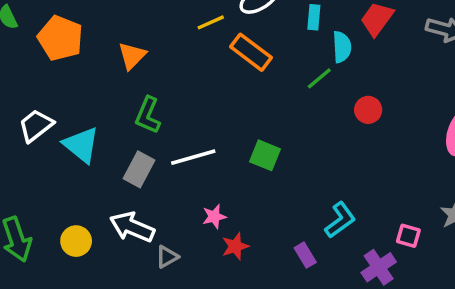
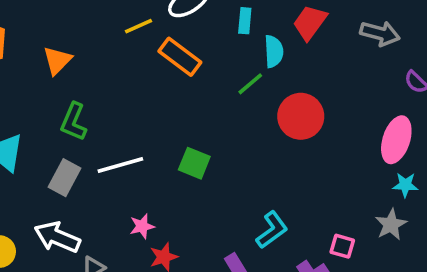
red circle: (368, 110) -> (301, 116), size x1.6

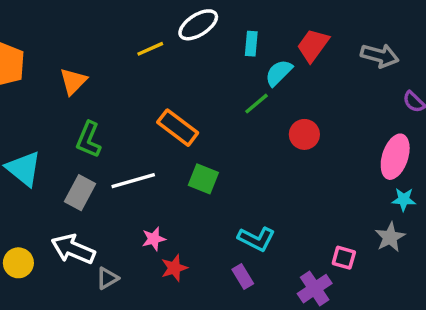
cyan semicircle: (274, 51) -> (279, 73), turned -132
orange rectangle: (180, 57) -> (178, 128), moved
red circle: (301, 116) -> (304, 134), size x0.7
cyan L-shape: (272, 230) -> (256, 239), moved, turned 63

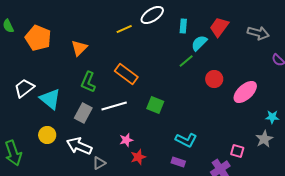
orange rectangle: (178, 128) -> (126, 74), moved
pink ellipse: (395, 157) -> (245, 92), moved, turned 30
yellow circle: (18, 263) -> (47, 135), moved
purple rectangle: (243, 277) -> (178, 162), turned -40

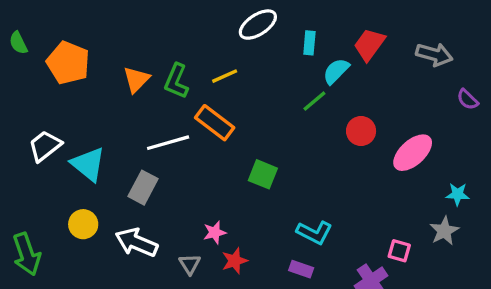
yellow line: (124, 29) -> (225, 76), moved
green L-shape: (88, 82) -> (176, 81), moved
white line: (114, 106) -> (168, 143), moved
gray triangle: (99, 163) -> (190, 264), moved, turned -32

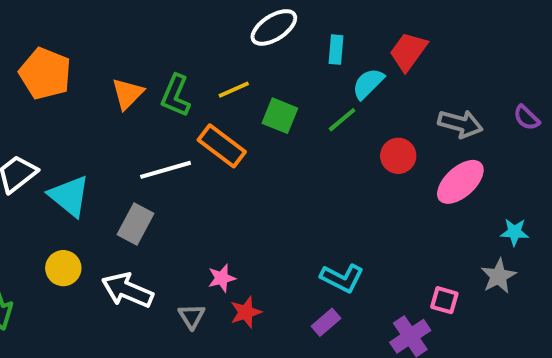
gray arrow: (434, 54) -> (460, 124), moved
green square: (263, 174) -> (280, 116), moved
purple rectangle: (301, 269) -> (326, 322), turned -60

